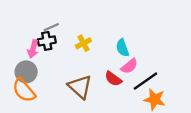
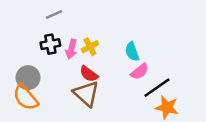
gray line: (51, 27) -> (54, 14), moved
pink arrow: (33, 49) -> (71, 49), moved
red semicircle: (113, 79) -> (89, 74), moved

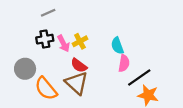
pink arrow: (71, 49) -> (63, 43), turned -42
pink semicircle: (140, 71) -> (124, 63), turned -42
orange semicircle: (26, 97) -> (46, 89), moved

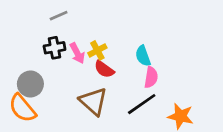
red semicircle: (79, 65) -> (104, 69), moved
black line: (139, 78) -> (142, 104), moved
orange semicircle: (46, 89) -> (22, 108), moved

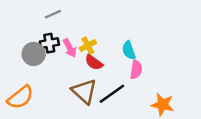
gray circle: (30, 84) -> (34, 54), moved
black line: (142, 104) -> (112, 94), moved
orange semicircle: (22, 108) -> (20, 97), turned -88

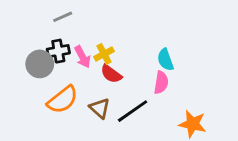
cyan semicircle: (129, 50) -> (165, 60), moved
brown triangle: (84, 91) -> (100, 108), size x0.7
orange semicircle: (20, 97) -> (63, 100), moved

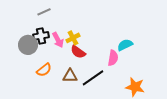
cyan semicircle: (165, 60) -> (125, 45), moved, turned 84
orange semicircle: (63, 100) -> (44, 70), size x0.7
brown triangle: (100, 108) -> (70, 76), turned -42

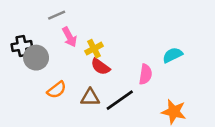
black cross: (41, 36) -> (22, 46), moved
pink arrow: (58, 40) -> (70, 37), moved
cyan semicircle: (125, 45) -> (173, 55), moved

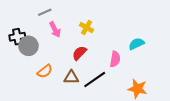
yellow cross: (94, 49) -> (87, 28), moved, turned -32
red semicircle: (100, 67) -> (79, 53), turned 98

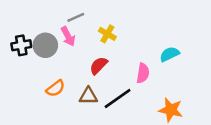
gray line: (45, 12) -> (76, 17), moved
gray circle: (28, 46) -> (45, 45), moved

